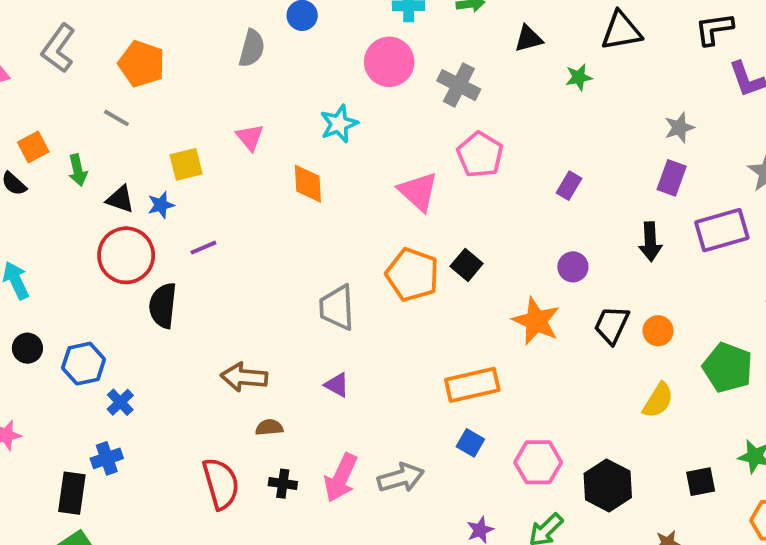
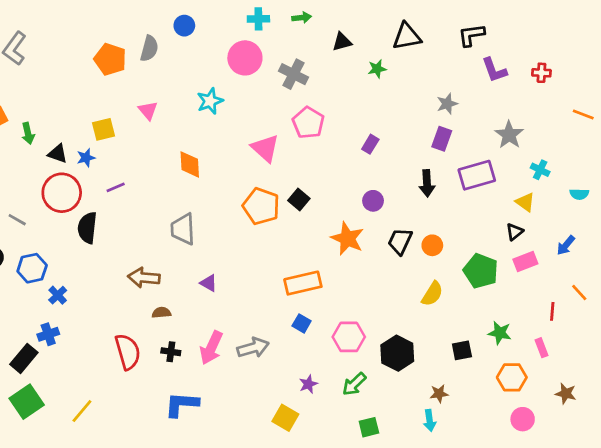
orange pentagon: (142, 64) -> (110, 59), moved
gray line: (116, 118) -> (17, 220), moved
orange diamond: (308, 184) -> (190, 164), moved
gray trapezoid: (337, 308) -> (183, 229), moved
black rectangle: (72, 493) -> (24, 358), turned 32

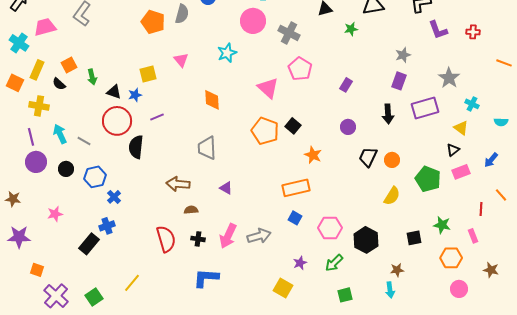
orange star: (347, 239) -> (313, 155), moved, size x0.7
green square: (27, 402) -> (94, 297), moved, size x0.7

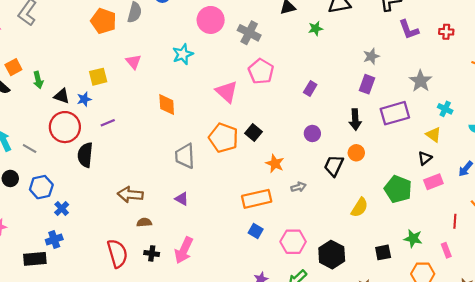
gray trapezoid: (207, 148) -> (185, 156), moved
orange circle: (392, 160) -> (356, 153), moved
gray arrow: (259, 236) -> (298, 187), moved, size x0.6
black rectangle: (89, 244) -> (35, 259), turned 45

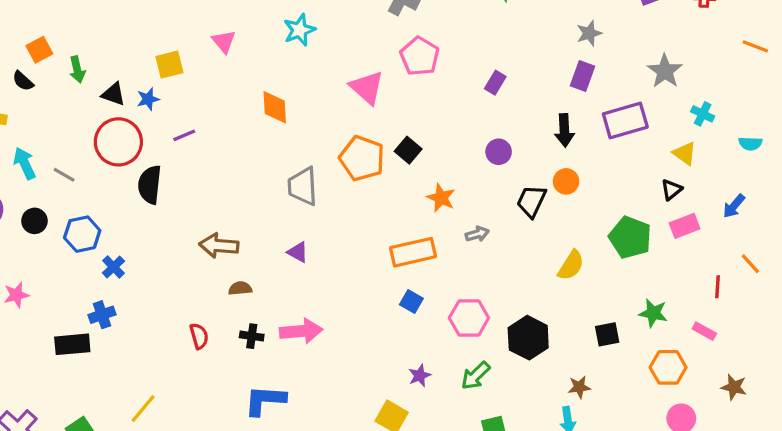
pink arrow: (184, 250) -> (301, 331), turned -120
pink rectangle: (446, 250) -> (704, 331), turned -40
red semicircle: (117, 253) -> (199, 336), size x0.6

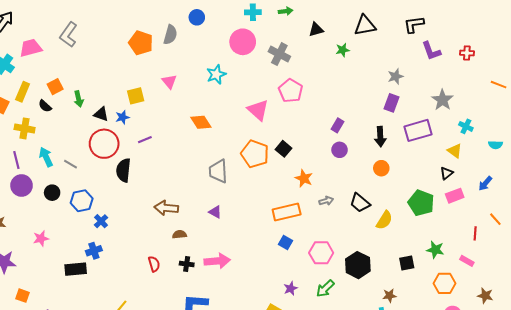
purple rectangle: (495, 83) -> (337, 125), moved
orange diamond: (275, 107) -> (201, 122), turned -30
black trapezoid: (532, 201) -> (360, 203), moved, turned -75

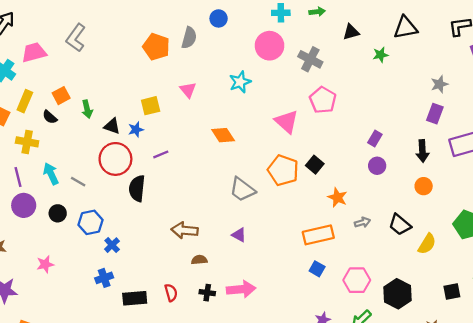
gray trapezoid: (218, 171) -> (242, 190), turned -50
black rectangle: (76, 269) -> (135, 298), moved

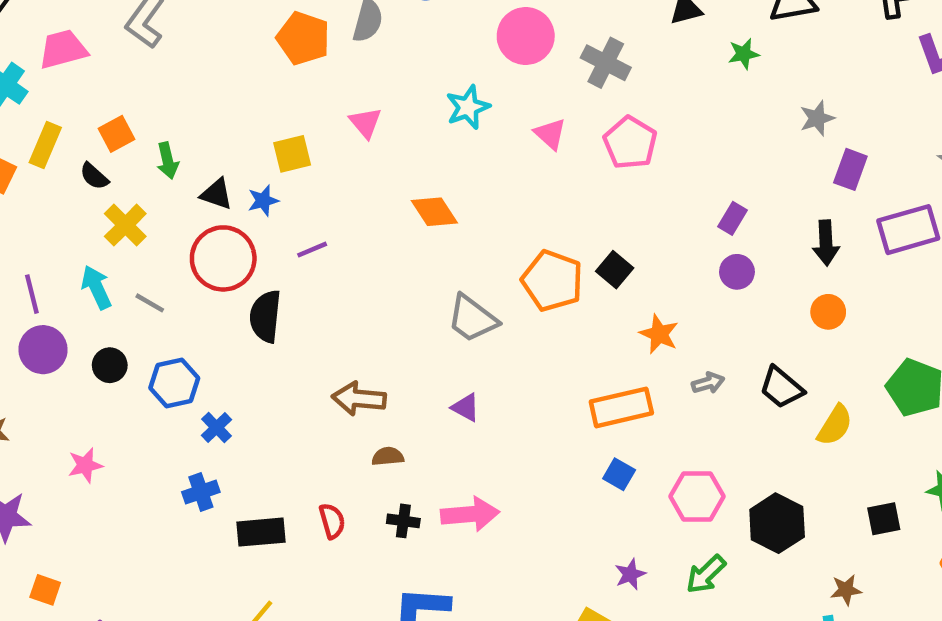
gray star: (439, 84) -> (817, 118), moved
pink triangle: (287, 122) -> (550, 134), moved, size x0.7
yellow cross: (27, 142) -> (125, 225), moved, turned 35

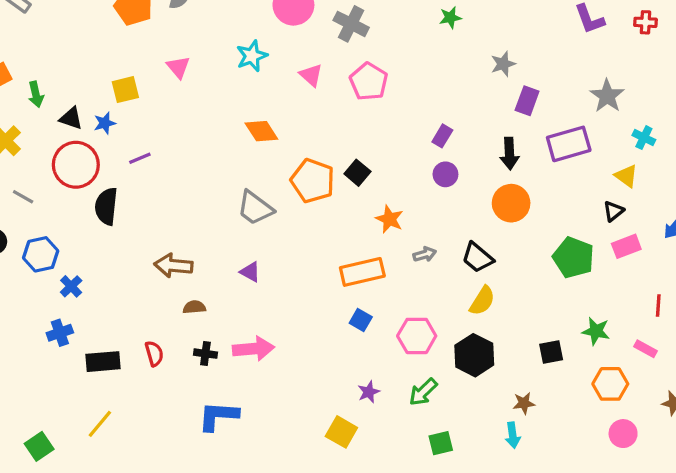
orange diamond: (434, 212) -> (261, 131), moved
orange circle: (828, 312) -> (511, 203), size x1.5
yellow semicircle: (835, 425) -> (482, 301), moved

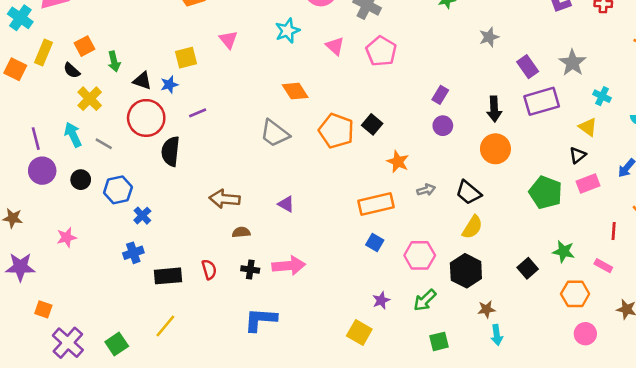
purple rectangle: (527, 101) -> (528, 67), moved, turned -55
gray trapezoid: (255, 208) -> (275, 133), moved
black square: (551, 352) -> (528, 268), turned -30
brown star: (524, 403) -> (486, 309), moved

